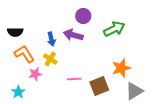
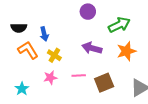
purple arrow: (73, 35) -> (92, 48), moved
blue arrow: (51, 39) -> (44, 34), moved
orange star: (121, 68) -> (126, 51), moved
pink star: (35, 74) -> (50, 78), moved

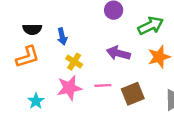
orange L-shape: (28, 50) -> (28, 57), moved, turned 105
pink star: (50, 78) -> (69, 88), size x1.5

